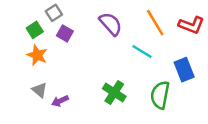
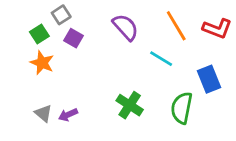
gray triangle: (40, 90) -> (43, 113), moved

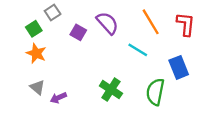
red L-shape: (217, 29) -> (186, 24), turned -105
purple square: (74, 38) -> (78, 32), moved
gray triangle: (43, 113) -> (37, 87), moved

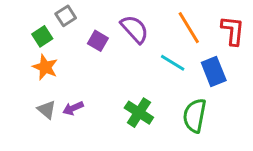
blue rectangle: (179, 67) -> (214, 72), moved
purple arrow: (58, 98) -> (73, 108), moved

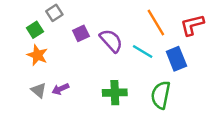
purple semicircle: (135, 29) -> (111, 41), moved
red L-shape: (233, 31) -> (192, 25), turned -110
purple square: (98, 41) -> (81, 33), turned 35
green cross: (139, 113) -> (115, 93), turned -35

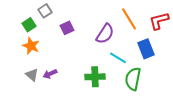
purple semicircle: (111, 41) -> (105, 34), moved, turned 75
cyan line: (143, 52) -> (118, 58), moved

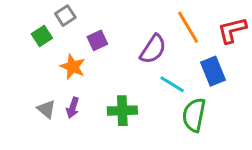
orange star: (31, 46) -> (73, 67), moved
purple arrow: (50, 74) -> (73, 108), turned -48
green cross: (95, 77) -> (122, 111), moved

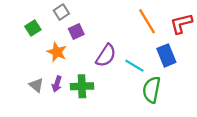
gray square: (65, 16) -> (61, 12), moved
purple semicircle: (153, 49) -> (106, 55), moved
green cross: (122, 111) -> (82, 86), moved

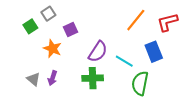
gray square: (61, 12) -> (48, 14), moved
orange line: (147, 21) -> (136, 20), turned 70
green cross: (82, 86) -> (93, 78), moved

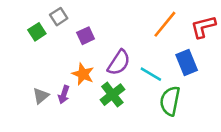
orange star: (53, 49) -> (83, 74), moved
green cross: (93, 78) -> (112, 95), turned -36
gray triangle: (34, 79) -> (41, 96), turned 40

